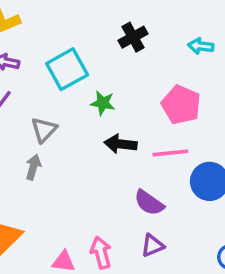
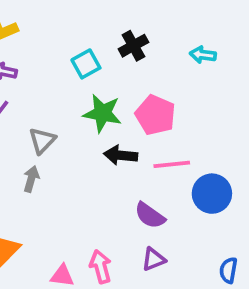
cyan square: (67, 69) -> (86, 64), moved, size x0.7
green star: (103, 103) -> (102, 113), size x1.5
pink pentagon: (181, 105) -> (155, 115), moved

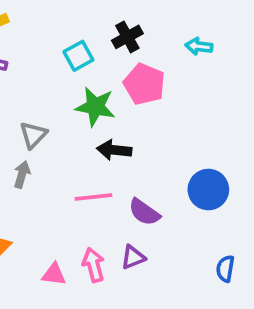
pink pentagon: (155, 115) -> (144, 84), moved
pink line: (172, 164) -> (93, 197), moved
purple triangle: (154, 259) -> (133, 257), moved

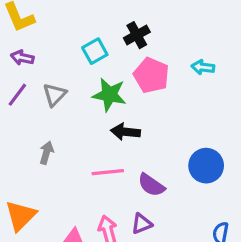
cyan arrow: (199, 46) -> (203, 67), moved
gray triangle: (33, 135) -> (55, 95), moved

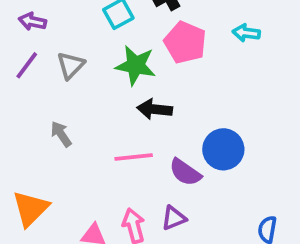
gray arrow: (46, 153) -> (61, 134), turned -50
blue circle: (206, 166) -> (223, 149), moved

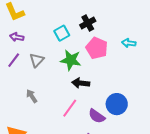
pink line: (134, 157) -> (70, 108), turned -48

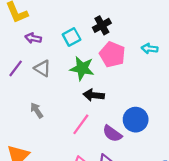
purple arrow: (17, 37) -> (33, 38), moved
gray triangle: (37, 60) -> (42, 68), turned -42

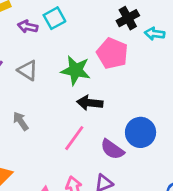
black cross: (102, 25) -> (128, 18), moved
cyan square: (72, 37) -> (54, 18), moved
purple arrow: (33, 38) -> (28, 27), moved
cyan arrow: (150, 49) -> (155, 34), moved

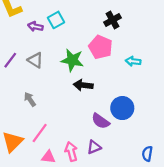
cyan arrow: (155, 34) -> (133, 61), moved
pink line: (74, 138) -> (40, 133), moved

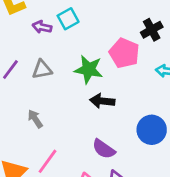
black cross: (113, 20) -> (152, 30), moved
gray triangle: (35, 60) -> (42, 69), turned -42
purple semicircle: (101, 121) -> (104, 149), moved

